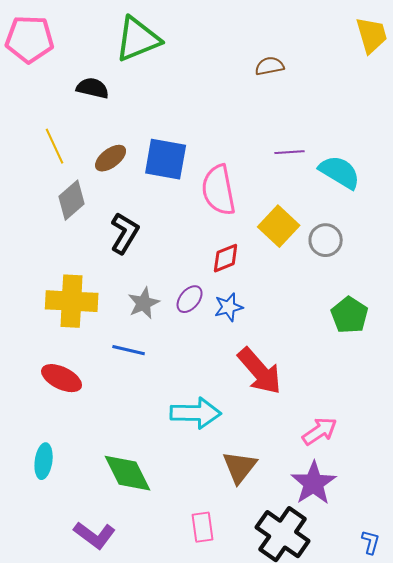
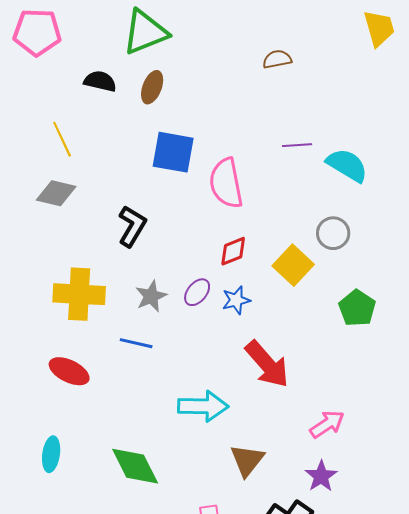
brown ellipse: (111, 158) -> (152, 87), moved, turned -32
gray diamond: (72, 200) -> (56, 193), moved, turned 54
yellow square: (279, 226) -> (293, 265), moved
purple star: (314, 483) -> (321, 476), size x0.7

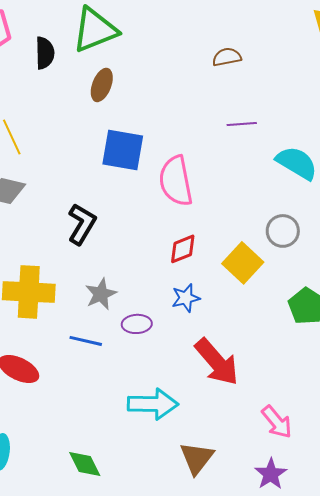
black semicircle: (100, 81) -> (45, 53), moved, turned 76
purple line: (297, 145) -> (242, 124), moved
purple ellipse: (197, 292) -> (137, 324), moved, turned 48
pink arrow: (327, 424) -> (277, 422), turned 84
green diamond: (135, 466) -> (85, 464), size x0.7

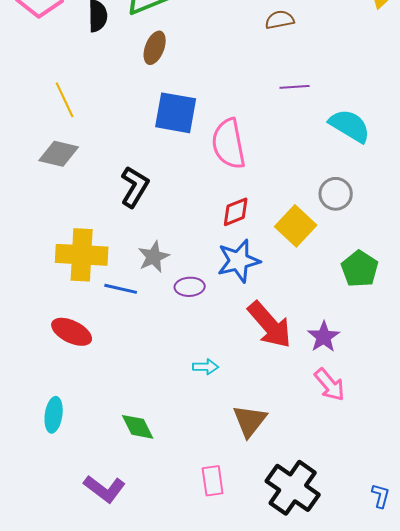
blue star: (186, 298) -> (239, 261), size x1.5
blue line: (86, 341) -> (121, 289), moved
cyan arrow: (153, 404) -> (206, 367), size x0.5
purple star: (271, 474) -> (324, 337), moved

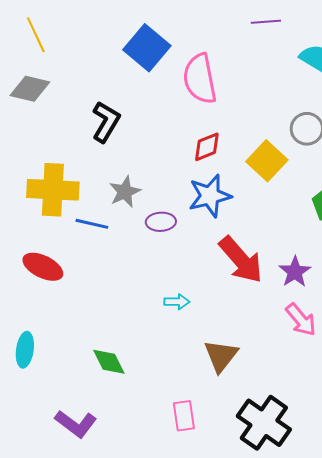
blue square: (176, 113) -> (147, 48), turned 30

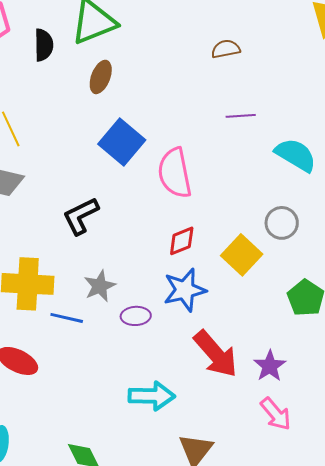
black L-shape: (106, 122) -> (81, 216), turned -147
cyan arrow: (177, 302) -> (152, 396), size x1.8

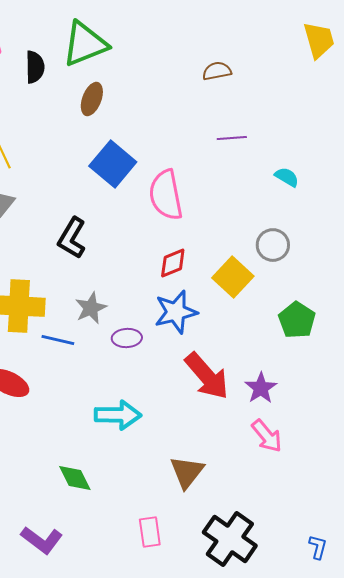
cyan semicircle: (296, 155) -> (287, 177), size x0.6
black L-shape: (81, 216) -> (72, 238), turned -33
cyan arrow: (152, 396) -> (118, 415), moved

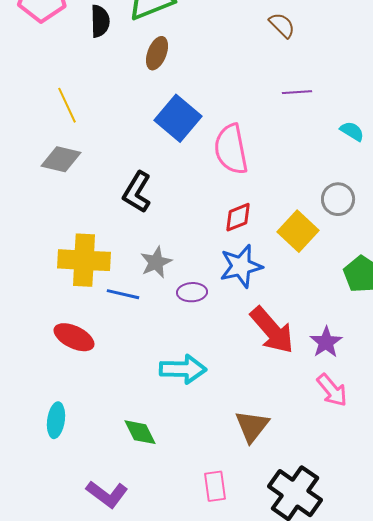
brown semicircle: (217, 71) -> (282, 25), turned 56

